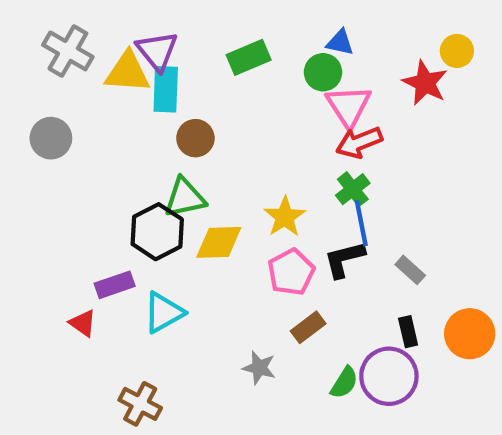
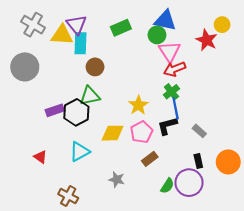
blue triangle: (340, 42) -> (165, 20), size x1.6
gray circle: (51, 138) -> (25, 67), size x1.4
yellow diamond: (219, 242) -> (113, 133), moved
purple rectangle: (115, 285) -> (55, 110), moved
gray star: (259, 368) -> (117, 180), moved

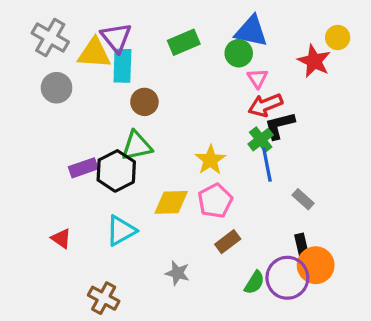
pink triangle: (169, 51) -> (258, 78), size x0.6
gray circle: (25, 67) -> (57, 88), moved, size x0.7
black L-shape: (167, 126) -> (280, 125), moved
orange circle: (228, 162) -> (316, 265), moved

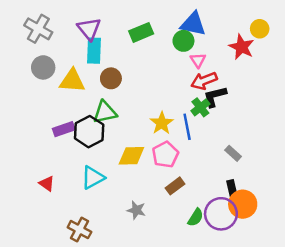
yellow triangle: (94, 53) -> (72, 81), moved
blue line: (267, 165) -> (187, 127), moved

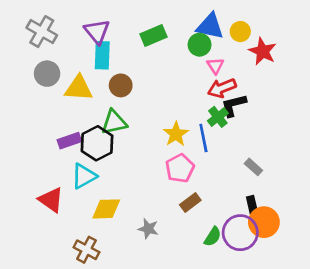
yellow circle: (260, 29) -> (240, 32), moved
yellow diamond: (131, 156) -> (106, 209), moved
cyan triangle: (93, 178) -> (84, 176), moved
red triangle: (47, 184) -> (51, 200), size x1.5

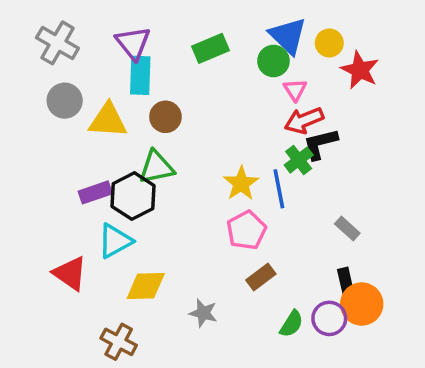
blue triangle: (210, 26) -> (288, 36), turned 32
purple circle: (240, 233) -> (329, 318), size x0.7

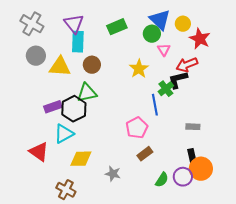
red arrow: (304, 120) -> (187, 65), moved
yellow star: (241, 183) -> (139, 69), moved
gray rectangle: (347, 228) -> (193, 127), turned -40

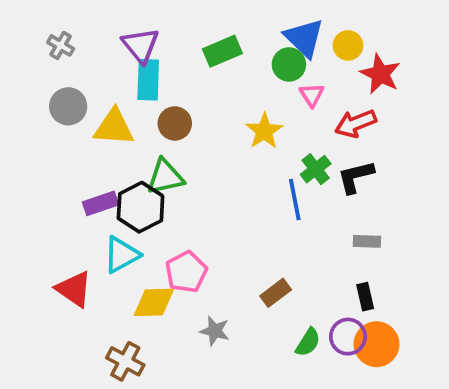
gray cross: (32, 24) -> (61, 45), size x0.6
black L-shape: (178, 80) -> (356, 177), moved
pink pentagon: (137, 128) -> (186, 272), moved
orange circle: (201, 169) -> (376, 344), moved

